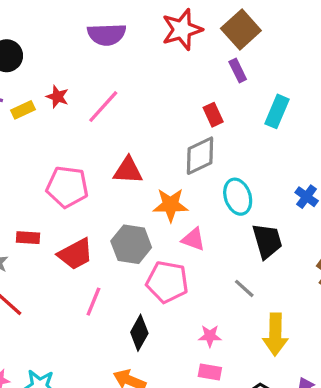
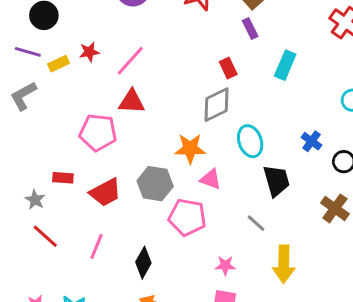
red star: (57, 97) -> (89, 52), turned -30
red triangle: (128, 170) -> (132, 102), moved
pink line: (93, 302) -> (97, 246), moved
black diamond: (139, 333) -> (143, 263), moved

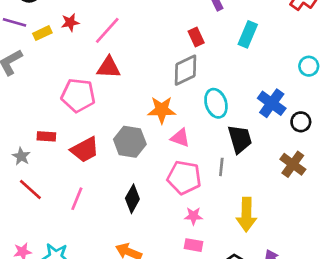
blue cross: (312, 141) -> (272, 103), size x1.5
pink pentagon: (187, 217) -> (184, 177), moved
gray line: (256, 223) -> (221, 167), moved, turned 54
black diamond: (143, 263) -> (132, 199), moved

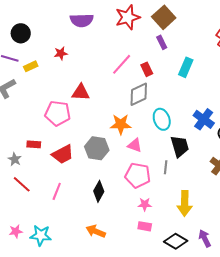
red star: (70, 22) -> (61, 53), moved
pink line: (107, 30) -> (122, 64), moved

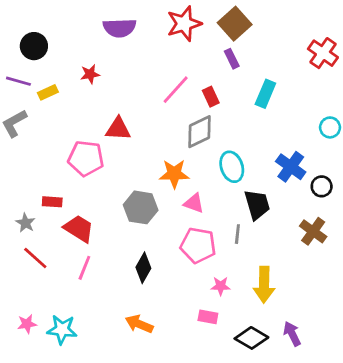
red trapezoid: (63, 154) -> (79, 228), moved, turned -120
pink star: (145, 204) -> (221, 286), moved

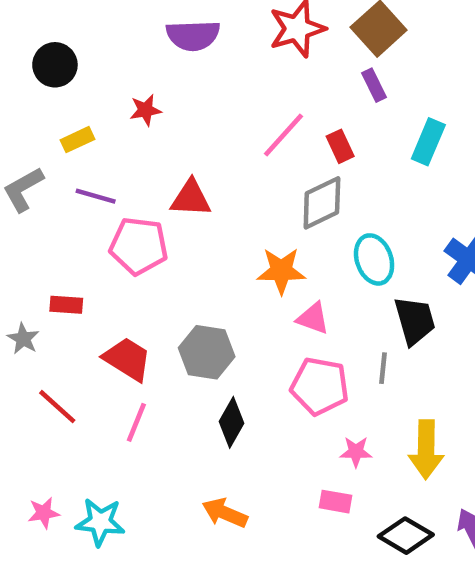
purple line: (18, 81) -> (96, 196), moved
red rectangle: (52, 202) -> (66, 305), moved
gray hexagon: (141, 207) -> (207, 352), moved
gray star: (26, 223) -> (23, 339), moved

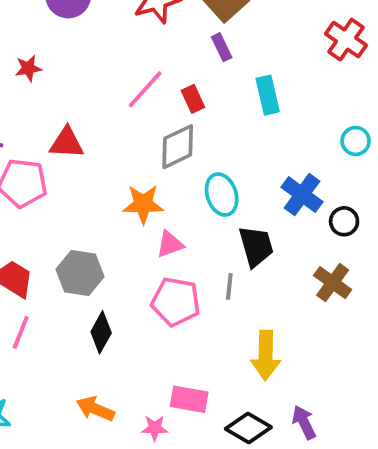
cyan rectangle: (428, 142) -> (268, 95), turned -36
pink triangle: (313, 318) -> (170, 244), turned -40
pink star: (356, 452) -> (155, 428), moved
pink rectangle: (336, 502) -> (189, 399), size x1.4

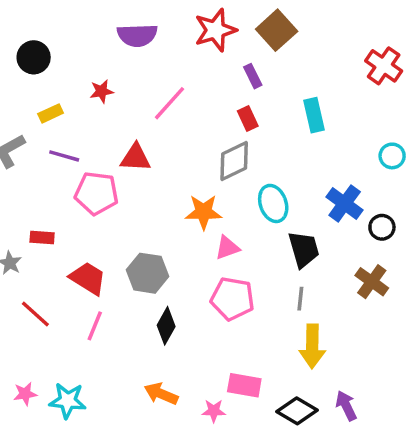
purple rectangle: (222, 47) -> (253, 76), moved
pink line: (145, 89) -> (170, 103), moved
gray line: (229, 286) -> (300, 299), moved

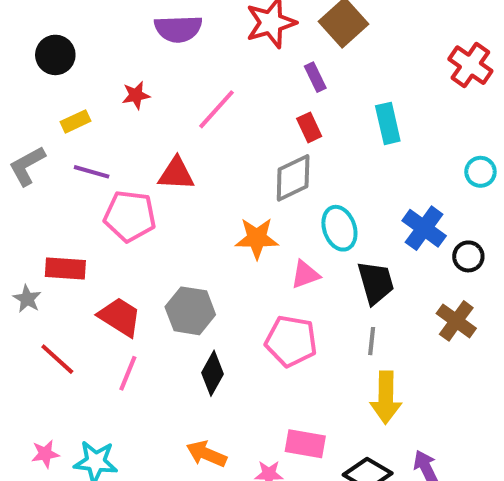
red rectangle: (42, 237) -> (65, 269), size x1.4
pink triangle: (227, 248) -> (305, 275), moved

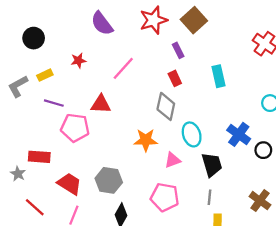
purple semicircle: (178, 29) -> (102, 23), turned 55
gray L-shape: (27, 166) -> (18, 86), moved
gray diamond: (293, 178) -> (166, 106), turned -52
brown cross: (456, 321) -> (260, 201), moved

